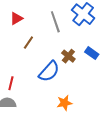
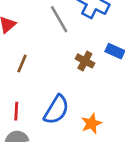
brown line: (28, 43) -> (22, 63), moved
blue semicircle: (49, 71) -> (56, 110), moved

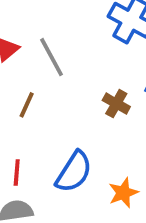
gray line: (59, 19) -> (52, 57), moved

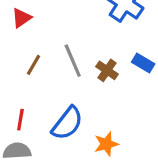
gray line: (52, 57) -> (73, 61), moved

